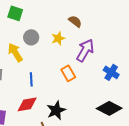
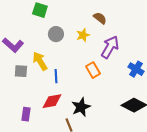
yellow arrow: (15, 52) -> (40, 61), moved

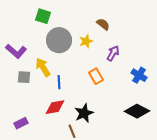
gray circle: (56, 34) -> (59, 40), size x1.6
purple arrow: (110, 47) -> (113, 53), size x0.7
purple rectangle: (26, 114) -> (21, 123), moved, turned 56

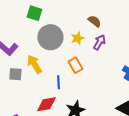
purple arrow: (113, 53) -> (99, 42), moved
orange rectangle: (96, 76) -> (75, 65), moved
blue line: (59, 82) -> (58, 82), moved

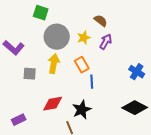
yellow arrow: (34, 64) -> (54, 64), moved, turned 42
gray square: (15, 74) -> (30, 74), moved
blue line: (58, 82) -> (92, 82), moved

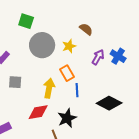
purple arrow: (106, 42) -> (98, 57), moved
yellow arrow: (54, 64) -> (49, 88), moved
blue cross: (137, 72) -> (118, 56), moved
black diamond: (135, 108) -> (109, 103), moved

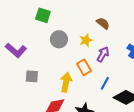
gray circle: (42, 45) -> (59, 39), size x0.7
purple arrow: (98, 57) -> (103, 54), moved
blue line: (77, 90) -> (105, 83), moved, turned 32

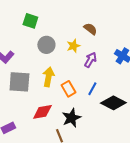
orange rectangle: (84, 67) -> (68, 89), moved
gray square: (32, 76) -> (19, 82), size x1.6
yellow arrow: (66, 82) -> (48, 77), moved

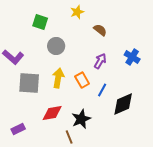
yellow star: (73, 46) -> (77, 12), moved
orange rectangle: (68, 89) -> (82, 80), moved
black diamond: (113, 103) -> (123, 104), turned -50

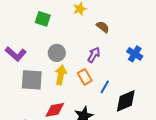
gray circle: (56, 46) -> (57, 53), moved
purple arrow: (100, 61) -> (94, 55), moved

